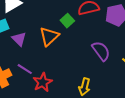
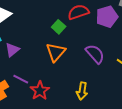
orange triangle: (49, 36) -> (56, 52), moved
purple triangle: (19, 39) -> (12, 50), turned 42

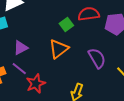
purple triangle: (12, 50) -> (21, 48), moved

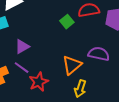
orange triangle: (59, 49) -> (72, 65), moved
purple semicircle: (97, 58) -> (99, 54), turned -45

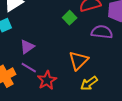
purple semicircle: (99, 54) -> (102, 32), moved
yellow arrow: (80, 89) -> (89, 83), turned 42

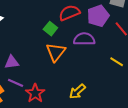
purple triangle: (27, 47) -> (12, 62), turned 35
orange triangle: (79, 61) -> (56, 52), moved

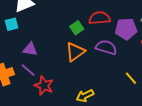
red star: (35, 93) -> (44, 86), turned -30

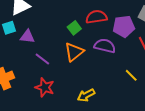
purple triangle: (30, 49) -> (27, 37), moved
purple line: (28, 70) -> (42, 59), moved

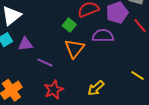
yellow line: (131, 75) -> (138, 75), moved
red star: (45, 87) -> (54, 90), turned -30

